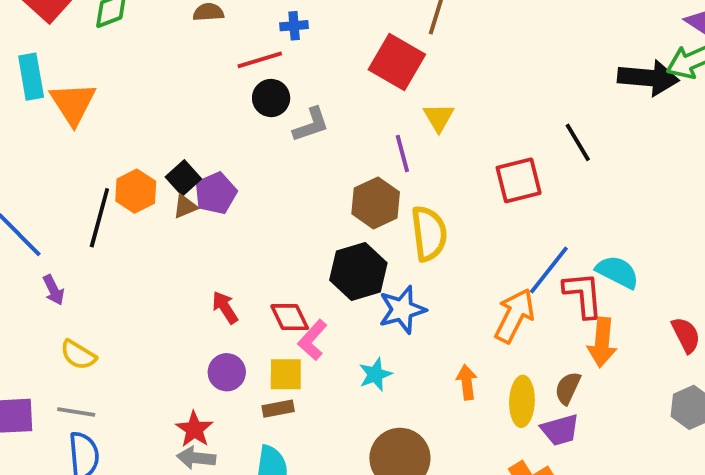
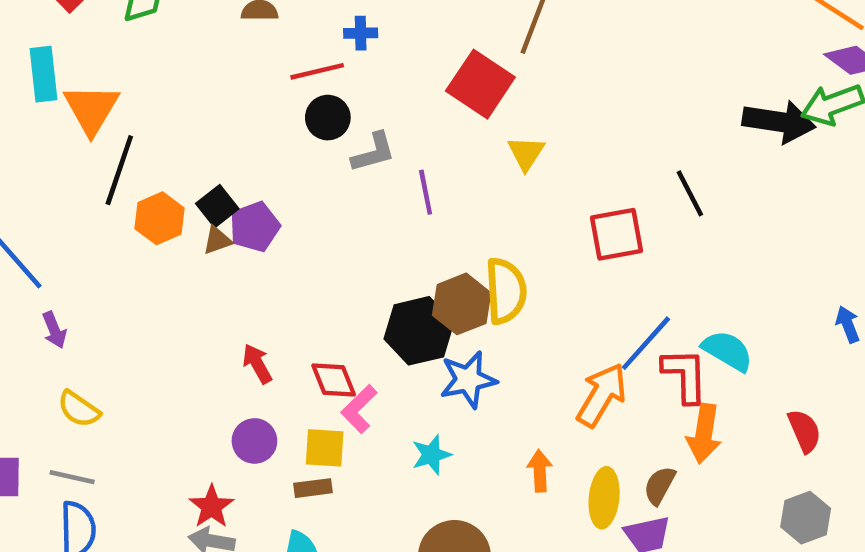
purple line: (402, 153) -> (426, 192), moved
brown hexagon: (376, 203) -> (462, 304), moved
black line: (99, 218) -> (119, 170), moved

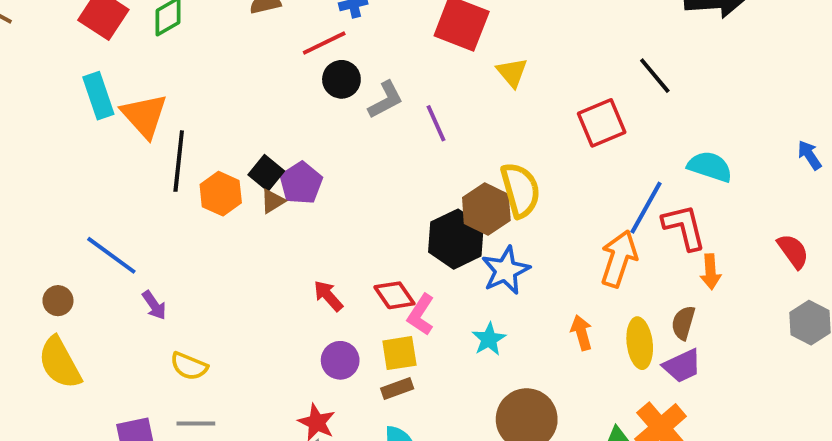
cyan semicircle: (728, 351) -> (710, 167), moved
orange arrow: (704, 434) -> (711, 272), size x0.7

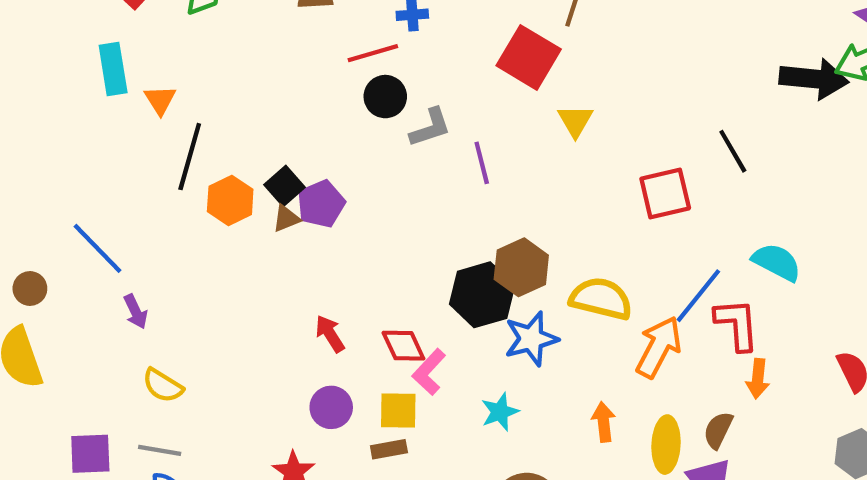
orange triangle: (144, 116) -> (160, 100), size x0.6
yellow semicircle: (520, 190) -> (601, 299), moved, turned -70

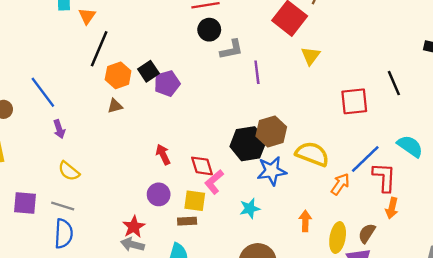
brown triangle: (286, 219) -> (115, 106), moved
orange arrow: (659, 347) -> (340, 184), size x0.7

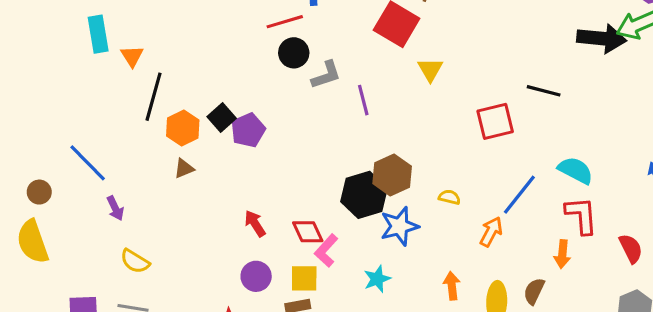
black line: (394, 83) -> (544, 91), turned -45
yellow semicircle: (312, 154) -> (449, 197), size x0.5
red L-shape: (384, 177) -> (581, 215), moved

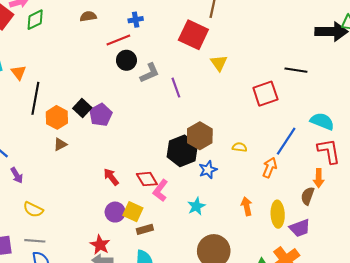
blue star: (399, 226) -> (208, 170), size x0.7
yellow square: (304, 278) -> (133, 212), moved, turned 30
brown semicircle: (534, 291) -> (308, 196), moved

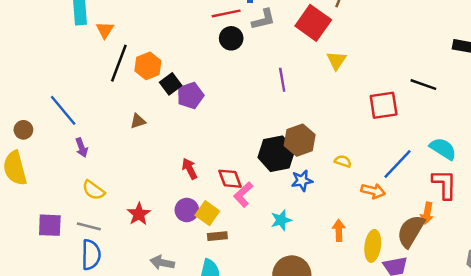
gray L-shape: (150, 73) -> (263, 19), moved
orange hexagon: (57, 117) -> (148, 66), moved
orange arrow: (270, 168) -> (373, 191), turned 72
brown semicircle: (308, 196) -> (411, 231), size x1.6
red star: (100, 245) -> (139, 214), moved

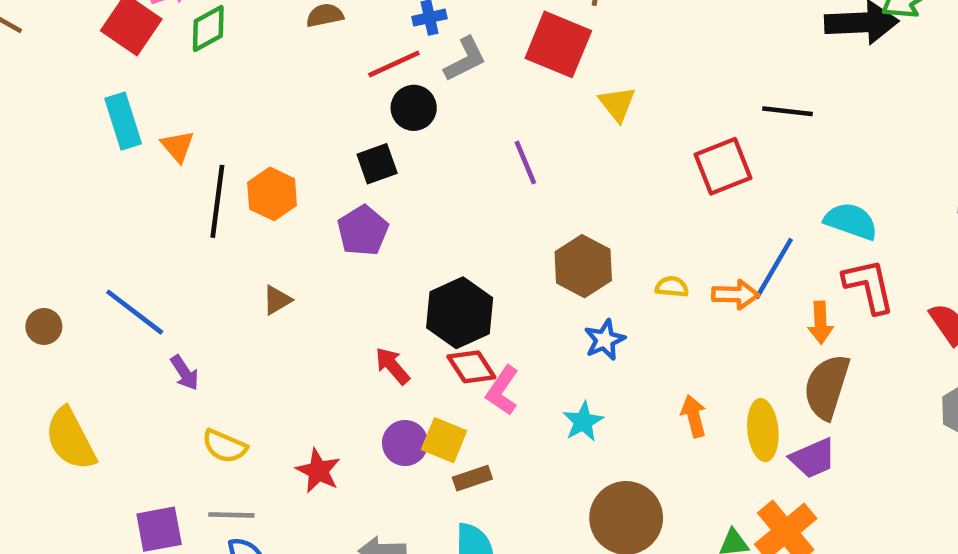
black square: (171, 84) -> (377, 164), moved, turned 30
brown circle: (23, 130) -> (44, 326), moved
black hexagon: (276, 154) -> (460, 313), moved
orange arrow: (373, 191) -> (736, 295), moved
orange arrow: (427, 213) -> (820, 323), moved

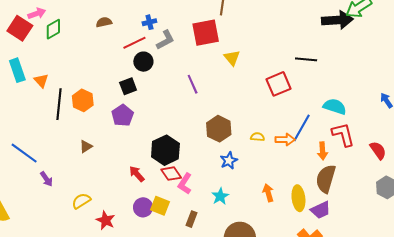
red square: (558, 44) -> (206, 33), turned -32
yellow semicircle: (225, 446) -> (81, 201), moved, turned 126
brown rectangle: (472, 478) -> (191, 219), moved, turned -49

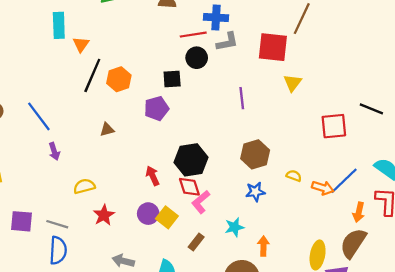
blue cross: (149, 22) -> (216, 17), size x1.5
orange arrow: (268, 193) -> (263, 246), moved

